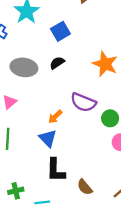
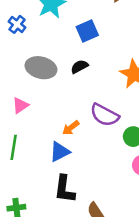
blue triangle: (48, 138) -> (60, 152), turned 42

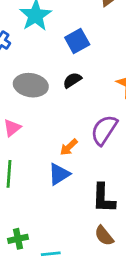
purple semicircle: (105, 115) -> (104, 130), turned 100
black L-shape: (65, 189) -> (103, 198), moved

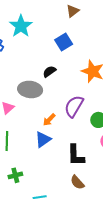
blue square: (77, 41) -> (64, 42), moved
gray ellipse: (31, 85) -> (30, 89), moved
green cross: (18, 239) -> (15, 175), moved

